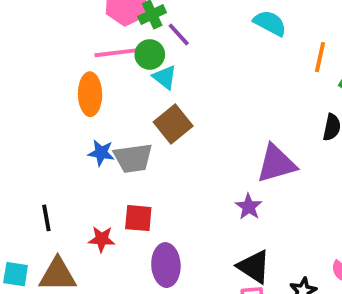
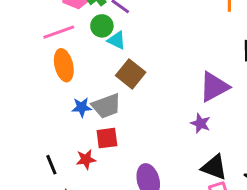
pink line: (115, 53) -> (59, 32), moved
red square: (138, 218) -> (107, 138), moved
red star: (102, 239) -> (86, 159), moved

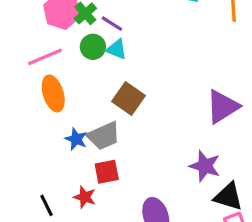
cyan triangle: (117, 40) -> (116, 49), moved
blue star: (82, 107) -> (76, 139), turned 30
purple star: (200, 123) -> (205, 166), moved, size x1.4
red star: (86, 159) -> (85, 197), turned 30

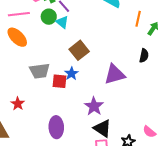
orange ellipse: (53, 93) -> (17, 37), turned -45
brown square: (128, 98) -> (79, 50), moved
blue star: (76, 139) -> (71, 74), moved
red square: (107, 172) -> (59, 81), moved

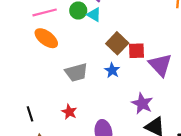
purple triangle: (115, 74) -> (160, 65), turned -50
red square: (59, 81) -> (136, 51), moved
red star: (18, 104) -> (69, 112), moved

